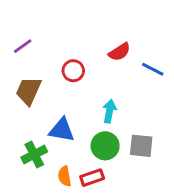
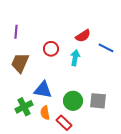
purple line: (23, 46) -> (16, 32), turned -48
cyan arrow: (109, 111) -> (75, 58), moved
orange semicircle: (65, 176) -> (45, 113), moved
red rectangle: (92, 178) -> (64, 123), turned 63

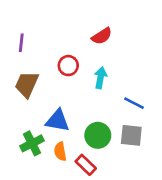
red semicircle: (83, 36) -> (102, 36), moved
blue line: (106, 48) -> (134, 103), moved

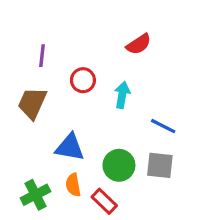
red semicircle: (102, 36) -> (139, 44), moved
purple line: (21, 43) -> (42, 56), moved
green cross: (32, 143) -> (35, 195), moved

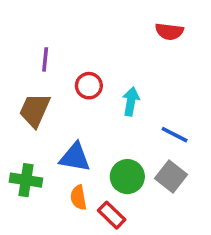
red semicircle: (139, 44) -> (169, 31), moved, turned 40
gray square: (160, 165) -> (171, 177), turned 32
green cross: (35, 195) -> (26, 180), moved, turned 36

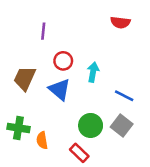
purple line: (45, 59) -> (43, 31), moved
blue triangle: (75, 157) -> (59, 89), moved, turned 30
orange semicircle: (78, 198) -> (42, 140), moved

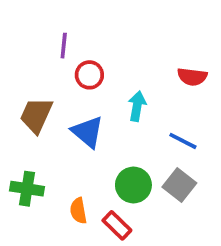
red semicircle: (120, 22) -> (192, 77), moved
red circle: (63, 61) -> (89, 75), moved
orange semicircle: (42, 140) -> (78, 211), moved

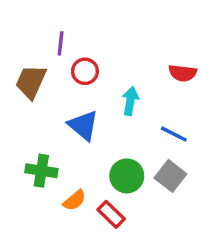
brown trapezoid: (36, 115) -> (31, 82), moved
green cross: (27, 189) -> (41, 171), moved
orange semicircle: (78, 211) -> (74, 200), turned -120

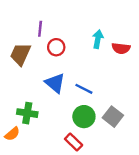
cyan arrow: (130, 101) -> (98, 39), moved
blue line: (174, 134) -> (84, 89), moved
orange semicircle: (74, 200) -> (12, 134), moved

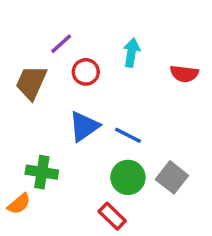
purple line: (40, 29) -> (61, 44), turned 42
cyan arrow: (98, 39) -> (131, 53), moved
blue triangle: (55, 83) -> (84, 126), turned 45

